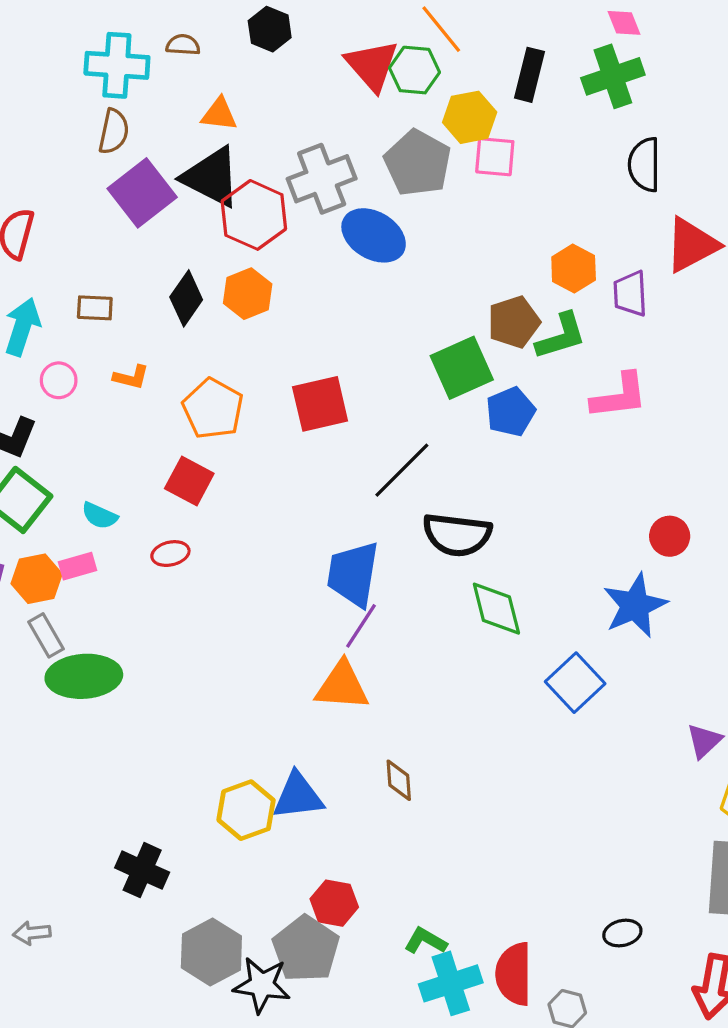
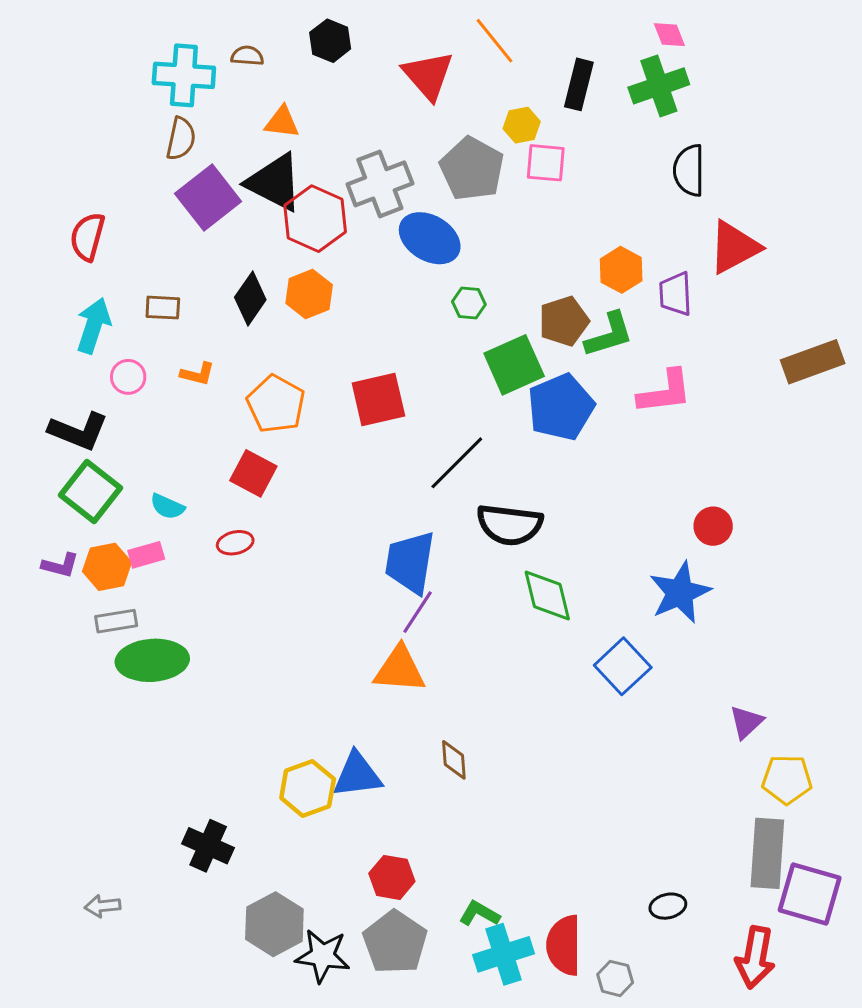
green hexagon: (415, 70) -> (469, 303), moved, size x0.7
yellow hexagon: (470, 117) -> (522, 125), size x0.7
blue pentagon: (511, 412) -> (561, 407), size x1.4
gray rectangle: (46, 635) -> (116, 621), turned -69
gray pentagon: (306, 949) -> (395, 942), moved

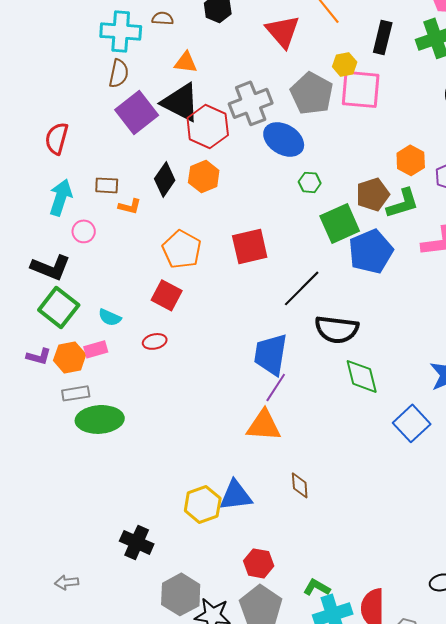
pink square: (546, 163) -> (361, 89), size x1.5
orange L-shape: (198, 374) -> (130, 206), moved

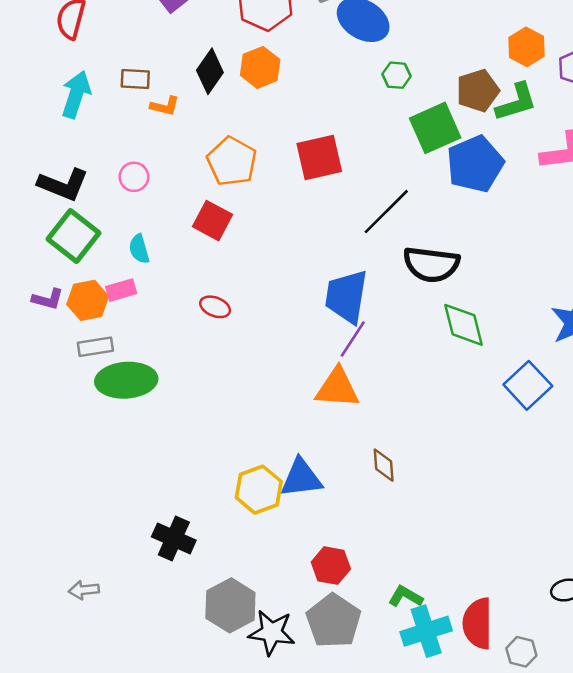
pink circle: (84, 231) -> (134, 177), moved
cyan semicircle: (110, 317) -> (139, 249), turned 50
red ellipse: (155, 341) -> (215, 307), moved, turned 35

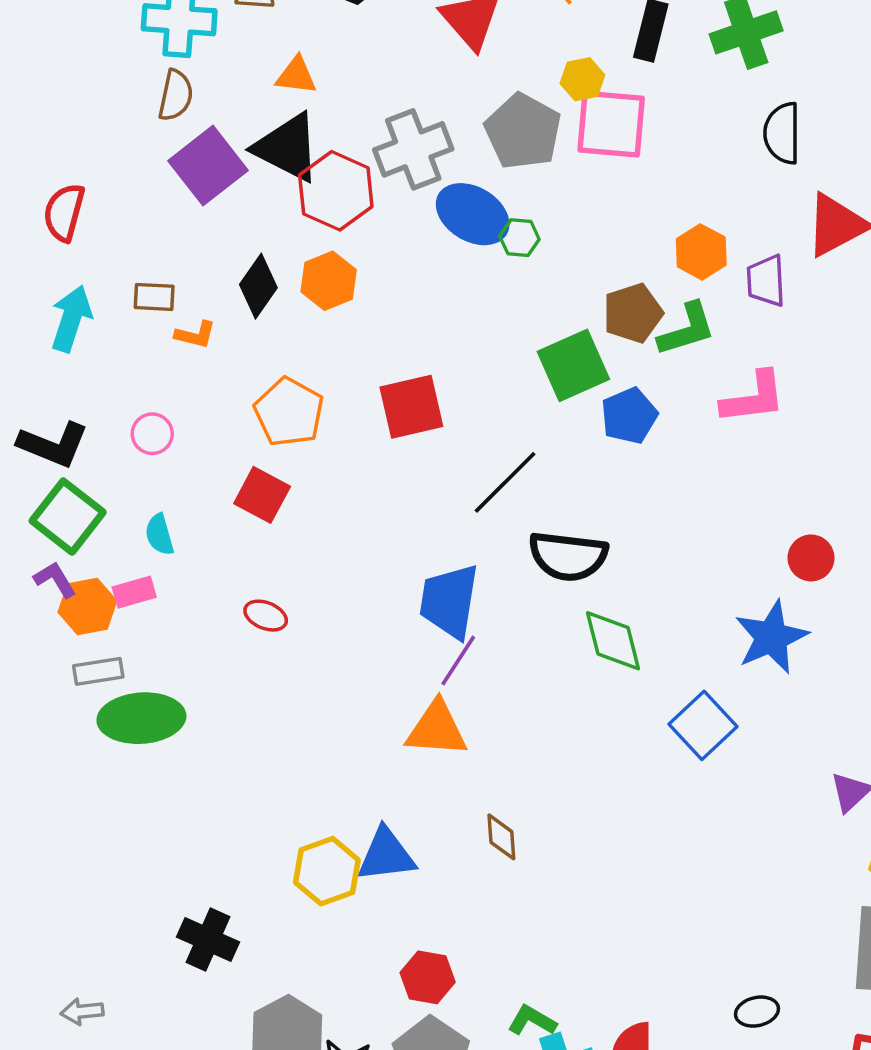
green hexagon: (397, 75) -> (519, 238), moved
blue pentagon: (475, 164) -> (629, 416), size x0.7
purple L-shape: (48, 299) -> (55, 580), moved, turned -136

